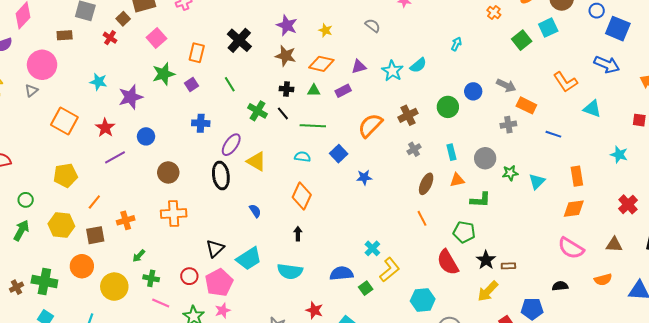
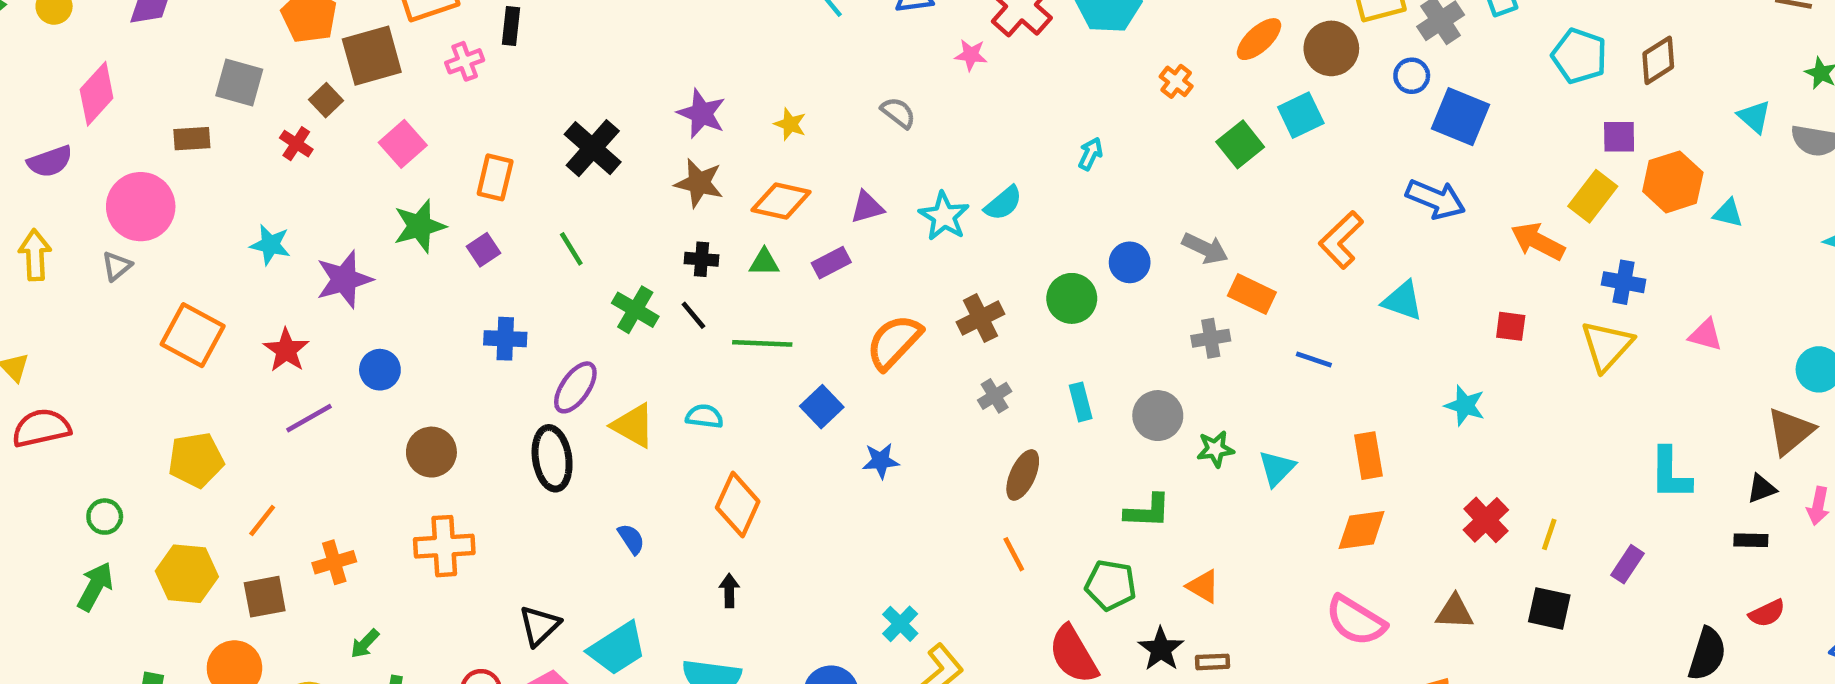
orange L-shape: (565, 82) -> (1341, 240), turned 80
cyan semicircle: (302, 157) -> (704, 416), moved
orange triangle: (457, 180) -> (1203, 586), moved, turned 42

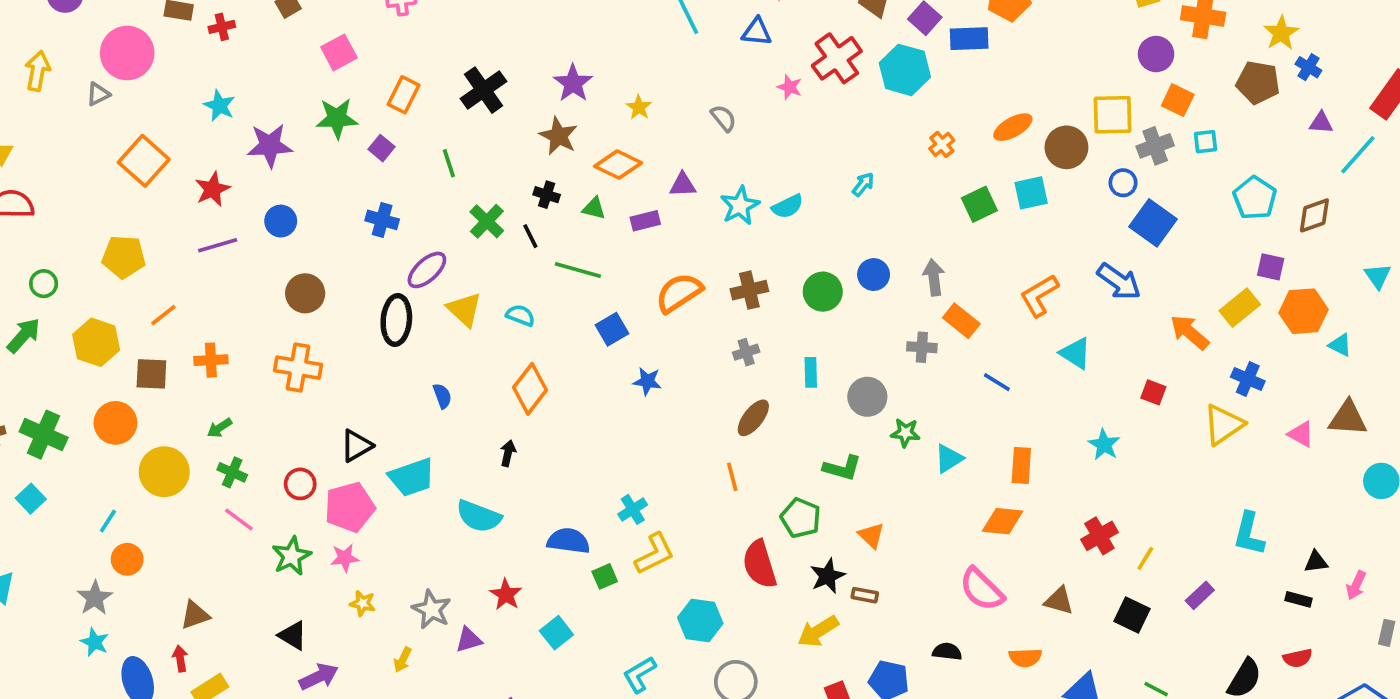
red cross: (296, 144) -> (222, 27), moved, turned 30
gray arrow: (1205, 248) -> (934, 277), turned -136
purple square: (483, 250) -> (382, 148), turned -30
brown triangle: (1790, 431) -> (1348, 418), moved, turned 30

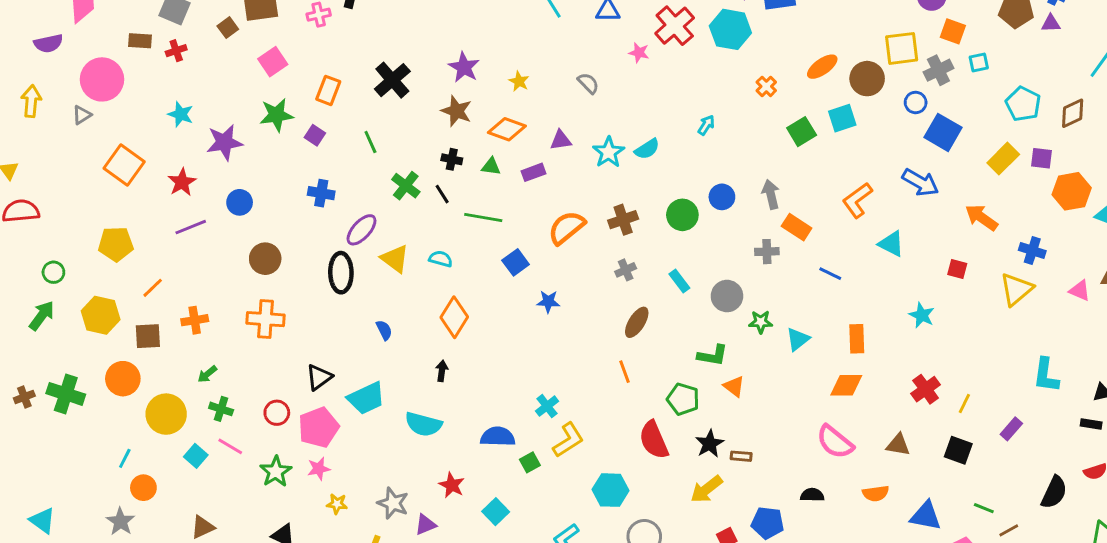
purple triangle: (1321, 123) -> (1051, 23), moved
yellow rectangle: (1240, 308) -> (1003, 159), moved
cyan rectangle: (811, 372) -> (679, 281), turned -30
cyan square: (31, 499) -> (196, 456), moved
orange triangle: (871, 536) -> (734, 386), moved

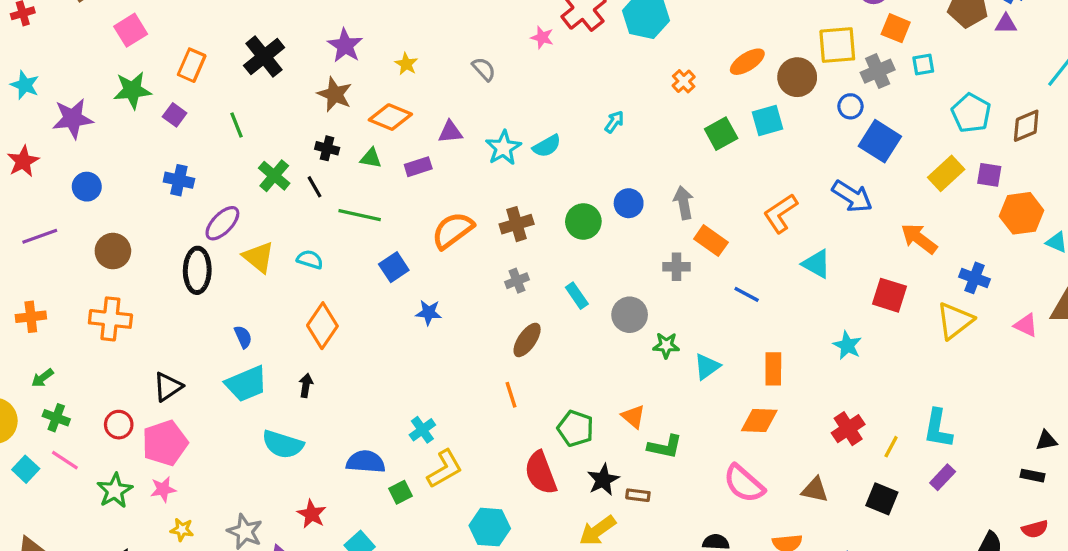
purple line: (191, 227) -> (40, 236), moved
red square: (957, 269) -> (889, 295), size x1.5
green L-shape: (713, 355) -> (665, 447), moved
cyan L-shape: (1046, 375) -> (938, 429), moved
cyan trapezoid: (366, 398) -> (246, 384), moved

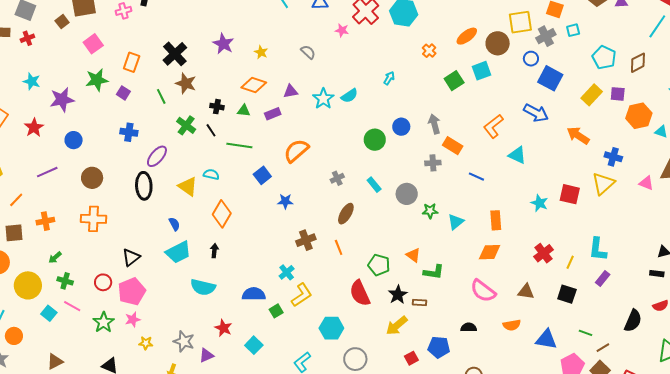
brown star: (335, 94) -> (186, 83), moved
brown cross: (517, 224) -> (306, 240), moved
yellow triangle: (259, 257) -> (188, 187), moved
red square: (889, 295) -> (570, 194), moved

